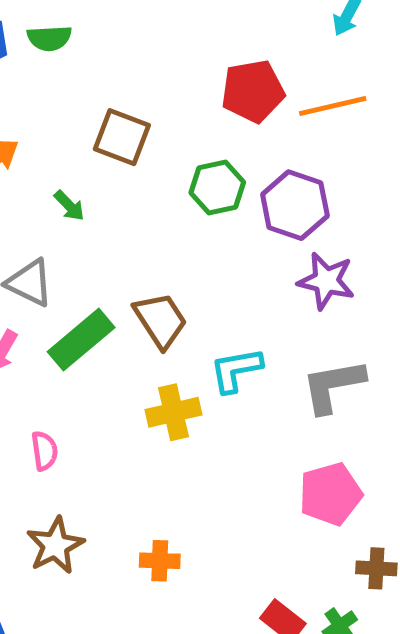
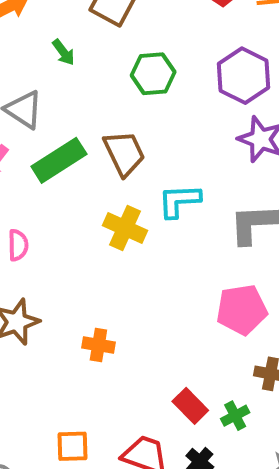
green hexagon: (217, 188) -> (153, 74), moved
yellow cross: (174, 412) -> (125, 228), turned 30

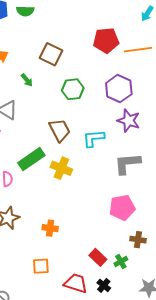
green rectangle: (59, 160) -> (31, 159), moved
cyan L-shape: (179, 201) -> (94, 138), moved
orange square: (73, 446) -> (41, 266), moved

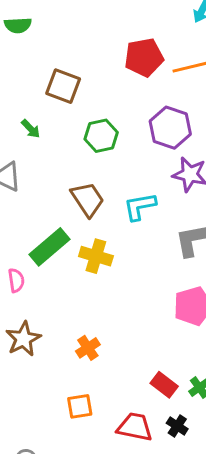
orange cross: (50, 228) -> (88, 348), turned -35

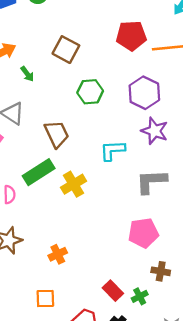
green arrow: (31, 129) -> (27, 74), moved
brown trapezoid: (87, 199) -> (57, 134), moved
yellow cross: (96, 256) -> (73, 184), turned 35

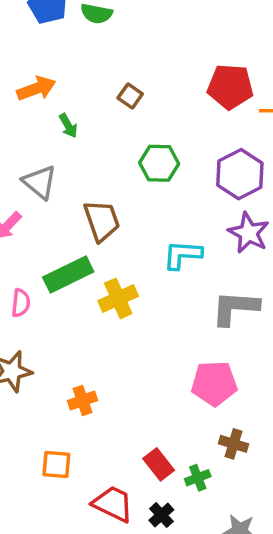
brown square: (66, 50) -> (130, 96), size x0.6

